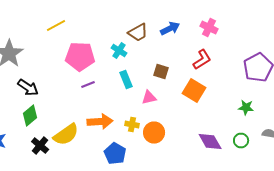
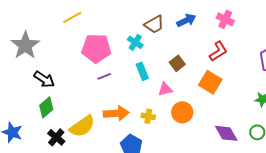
brown square: (161, 72) -> (177, 63), turned 35
orange circle: (154, 132) -> (182, 112), moved

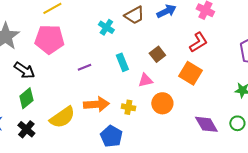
cyan cross: (135, 42) -> (106, 27), moved
pink pentagon: (96, 48) -> (49, 39), moved
black cross: (56, 137) -> (26, 129), moved

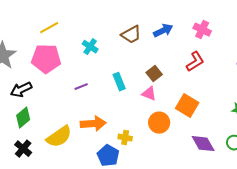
cyan cross: (106, 27) -> (90, 47), moved
black arrow: (24, 70) -> (21, 90), turned 120
orange square: (190, 73) -> (187, 106), moved
pink triangle: (145, 80) -> (149, 94), moved, turned 35
yellow cross: (128, 107) -> (125, 138), moved

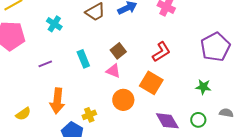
red L-shape: (195, 62) -> (161, 52), moved
orange arrow: (93, 124) -> (57, 101), turned 100
yellow semicircle: (59, 137) -> (23, 114), size x0.6
yellow cross: (125, 138) -> (89, 115), turned -32

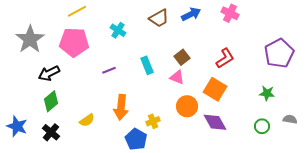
purple diamond: (167, 121) -> (215, 122), moved

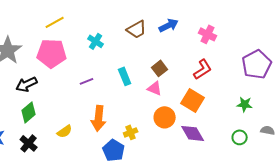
pink cross: (230, 13) -> (208, 34), moved

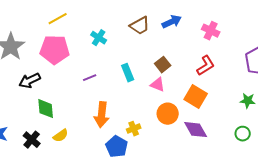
green diamond: (29, 112) -> (46, 109), moved, turned -55
yellow semicircle: (65, 131) -> (61, 136), moved

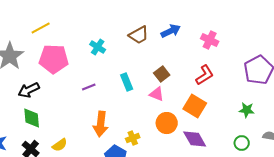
yellow line: (58, 19) -> (41, 28), moved
green diamond: (46, 109) -> (32, 118), moved

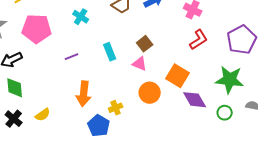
red L-shape: (205, 75) -> (199, 40), moved
green star: (247, 110) -> (230, 80), size x1.8
purple diamond: (195, 139) -> (195, 100), moved

